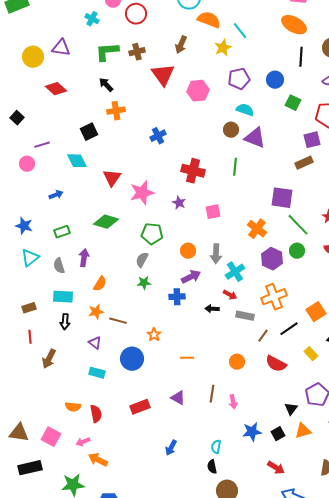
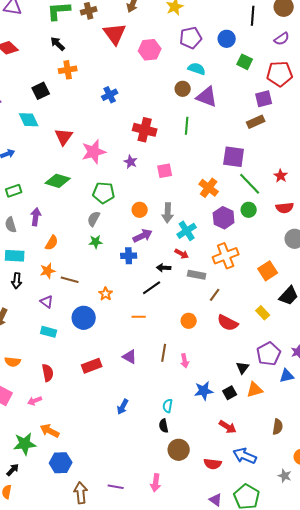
black line: (289, 329) -> (152, 288), moved
orange semicircle: (73, 407) -> (13, 362), moved
orange arrow: (98, 460) -> (50, 431), moved

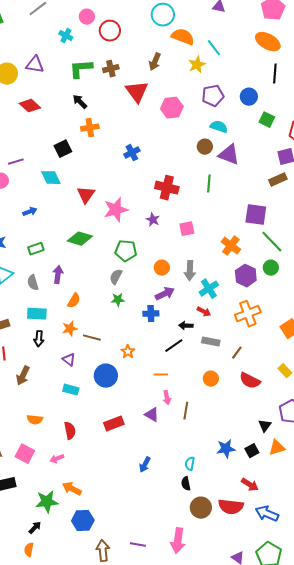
gray rectangle: (197, 275) -> (211, 342), moved
pink arrow: (185, 361) -> (167, 398), moved
red semicircle: (213, 464) -> (231, 507), moved, size x1.4
pink arrow: (156, 483) -> (178, 541), size x1.4

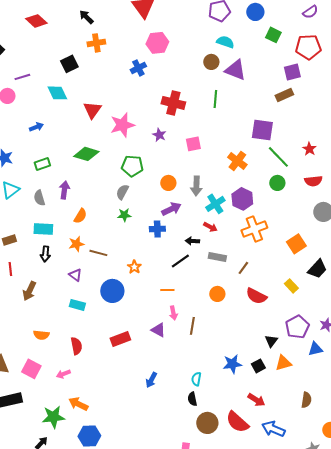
pink hexagon: (172, 108) -> (157, 43), moved
purple hexagon: (246, 276) -> (242, 199), moved
red semicircle: (231, 507) -> (237, 422), turned 35

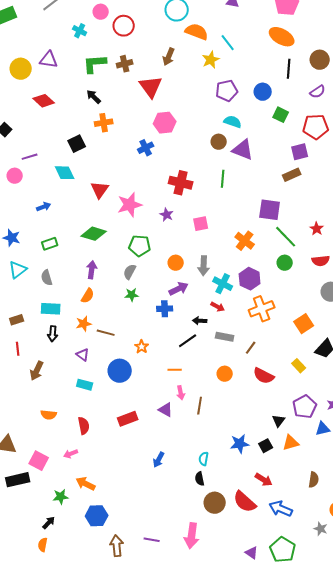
purple arrow: (64, 190) -> (92, 270), moved
cyan cross: (215, 204) -> (223, 284), turned -30
pink square: (31, 369) -> (39, 461), moved
green star: (53, 417) -> (61, 497), size x0.7

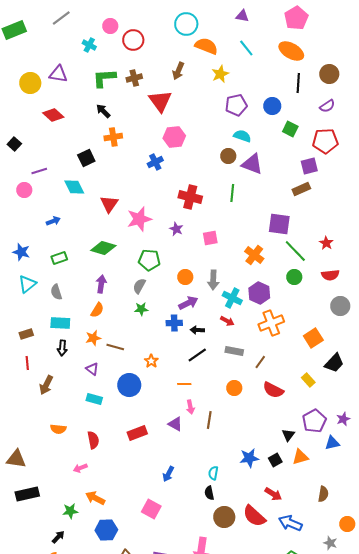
cyan line: (228, 43) -> (246, 48), moved
black arrow: (200, 321) -> (197, 330), moved
pink square: (39, 461) -> (151, 509), moved

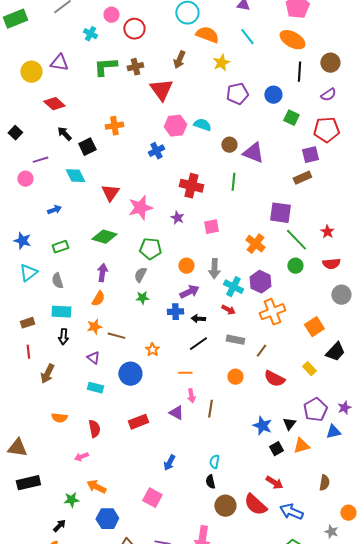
black arrow: (103, 111) -> (64, 134), moved
cyan semicircle: (242, 136) -> (202, 125), moved
blue star: (249, 458) -> (262, 426), moved, turned 30

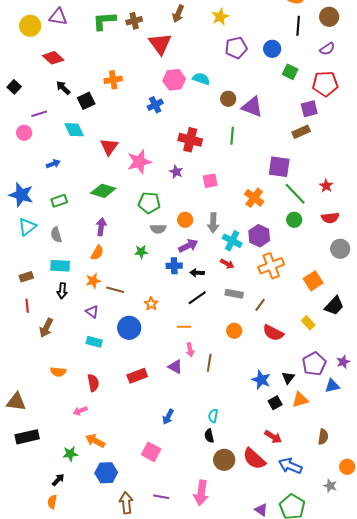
blue star: (22, 241) -> (21, 195), size x1.4
gray semicircle: (140, 275) -> (158, 229), moved, turned -119

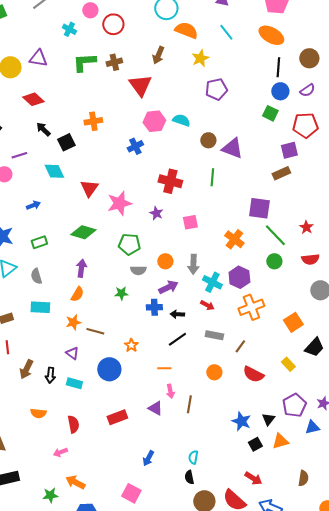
blue circle: (272, 49) -> (280, 91), moved
black arrow: (62, 291) -> (50, 375), moved

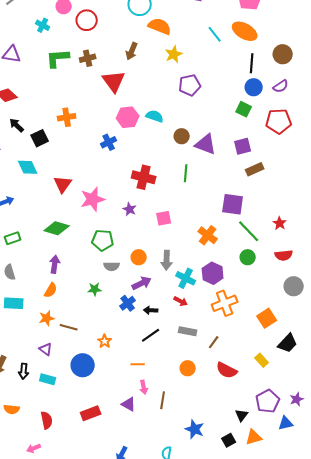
cyan line: (226, 32) -> (215, 34), moved
purple square: (289, 150) -> (243, 146), moved
blue cross: (154, 307) -> (128, 303), turned -35
blue star: (241, 421) -> (195, 429), moved

